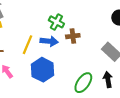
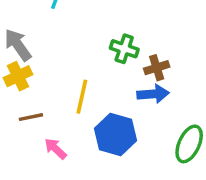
blue arrow: (49, 41) -> (153, 94), moved

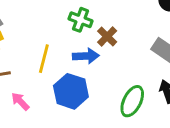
brown cross: (157, 68) -> (107, 36), turned -30
blue arrow: (153, 94) -> (86, 56), moved

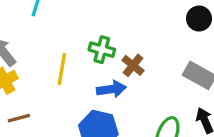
yellow line: (44, 59) -> (62, 69), moved

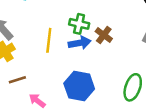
blue arrow: (111, 89) -> (80, 43), moved

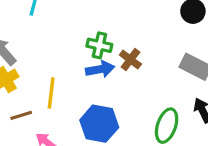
yellow line: (49, 40) -> (51, 93), moved

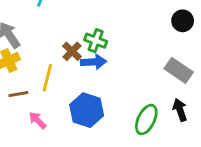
brown cross: (130, 60) -> (72, 51), moved

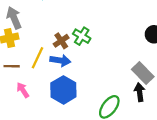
blue arrow: (94, 62) -> (60, 60), moved
black arrow: (180, 110) -> (140, 92), moved

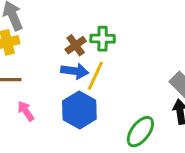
green cross: (82, 36) -> (103, 39), turned -30
yellow line: (37, 58) -> (95, 76), moved

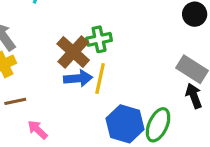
brown cross: (76, 45) -> (73, 52), size x1.5
blue hexagon: (79, 110) -> (125, 124), moved

